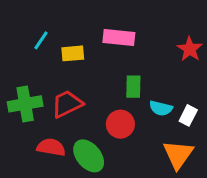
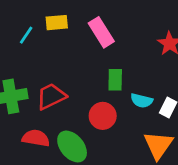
pink rectangle: (119, 38) -> (101, 32), turned 52
yellow rectangle: (73, 53) -> (57, 23), moved

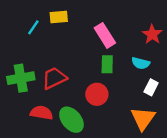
pink rectangle: (101, 32) -> (105, 35), moved
cyan semicircle: (142, 101) -> (141, 63), moved

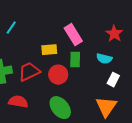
yellow rectangle: (59, 17) -> (49, 50), moved
red circle: (97, 94) -> (58, 75), moved
green ellipse: (71, 120) -> (60, 108), moved

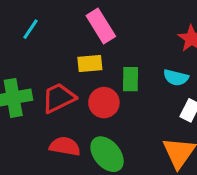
pink rectangle: (73, 35) -> (101, 26), moved
red semicircle: (18, 102) -> (65, 146), moved

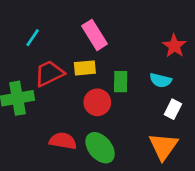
red trapezoid: (59, 98) -> (49, 73), moved

